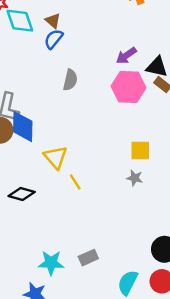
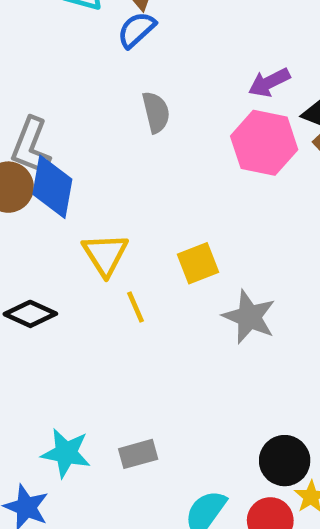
gray semicircle: (70, 80) -> (156, 112), turned -35
yellow square: (140, 150) -> (198, 263), moved, turned -30
gray star: (135, 178) -> (249, 317), size x1.6

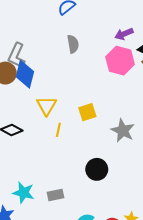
yellow line: (135, 307) -> (58, 130), turned 32
gray star: (249, 317) -> (123, 131), moved
black circle: (285, 461) -> (97, 169), moved

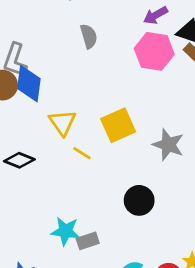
yellow square: (87, 112) -> (118, 125), size x1.4
yellow line: (58, 130) -> (82, 153), turned -64
cyan star: (24, 193) -> (65, 231), moved

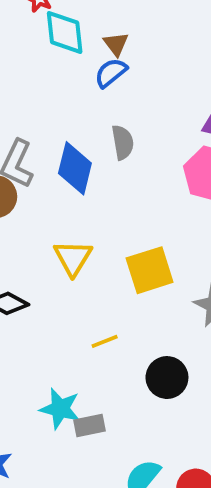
blue diamond: (29, 84) -> (75, 168), moved
yellow line: (82, 153) -> (105, 341), moved, turned -60

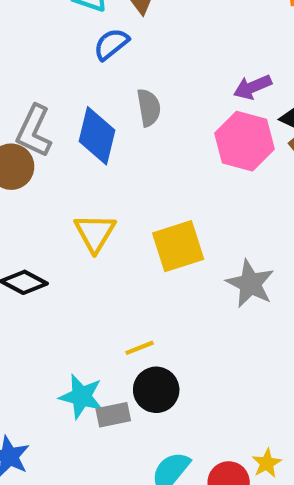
blue semicircle: (111, 73) -> (111, 44), moved
yellow line: (105, 341) -> (140, 348), moved
black circle: (167, 378) -> (156, 390), moved

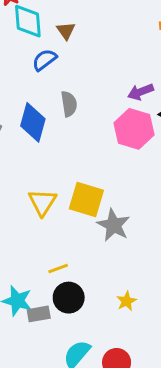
yellow triangle: (95, 233) -> (42, 202), moved
yellow square: (178, 246) -> (86, 200), turned 33
gray star: (250, 284) -> (114, 225), moved
yellow star: (267, 463) -> (126, 301), moved

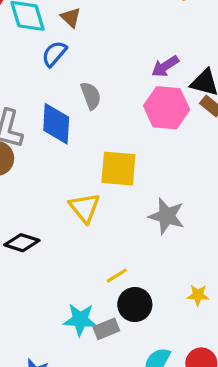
yellow square: (86, 200) -> (118, 169), moved
yellow star: (126, 301) -> (198, 295), turned -30

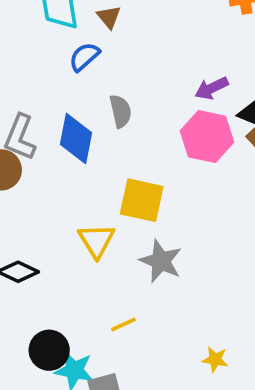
gray star: (167, 216) -> (161, 261), moved
black circle: (135, 304) -> (49, 350), moved

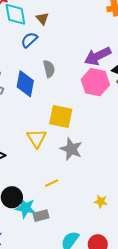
purple arrow: (212, 88) -> (98, 56), size x1.5

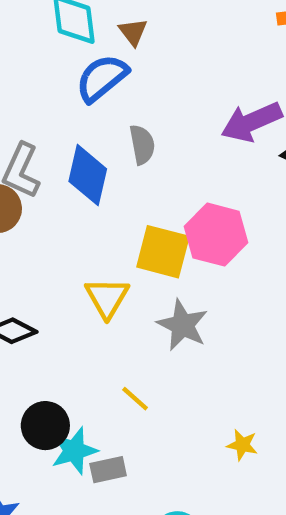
blue semicircle: (29, 40) -> (102, 78), size x1.4
pink hexagon: (95, 82) -> (216, 235), moved
yellow line: (52, 183) -> (135, 399), turned 64
cyan star: (25, 208) -> (74, 451), turned -30

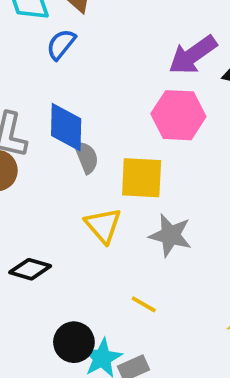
blue semicircle: (102, 78) -> (61, 44), size x0.7
gray semicircle: (142, 145) -> (86, 157), moved
pink hexagon: (216, 235) -> (178, 115), moved

